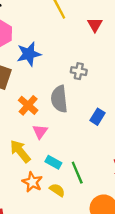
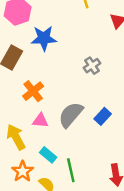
gray cross: (79, 71) -> (92, 66), turned 35
gray semicircle: (59, 99) -> (71, 115), moved, turned 36
pink triangle: (40, 131) -> (40, 121), turned 49

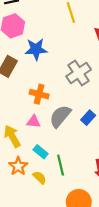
gray cross: (92, 66) -> (79, 73), size x1.6
orange cross: (33, 91) -> (39, 94), moved, turned -36

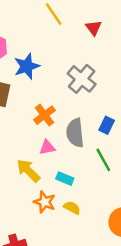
orange cross: (39, 94) -> (45, 115), turned -36
gray semicircle: (60, 116) -> (75, 133), turned -30
green line: (61, 165) -> (103, 160), moved

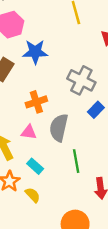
gray cross: (82, 79) -> (81, 80), turned -32
blue rectangle: (107, 125) -> (96, 110), moved

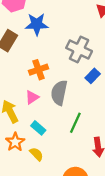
pink triangle: (29, 132) -> (32, 97), turned -40
green line: (76, 161) -> (75, 123), turned 36

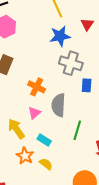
blue star: (37, 24) -> (60, 36), moved
orange cross: (38, 70) -> (37, 87), turned -36
blue rectangle: (93, 76) -> (87, 85), turned -32

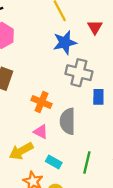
pink triangle: (34, 113) -> (41, 132), turned -48
yellow arrow: (16, 129) -> (21, 151), turned -80
green line: (77, 130) -> (87, 163), moved

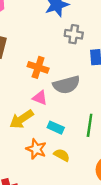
gray cross: (79, 73) -> (74, 34), size x0.7
gray semicircle: (68, 121) -> (66, 85), turned -100

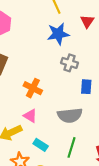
gray semicircle: (66, 85) -> (70, 115), moved

